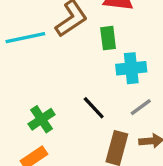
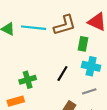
black line: (94, 108) -> (62, 73), moved, turned 56

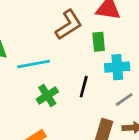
cyan line: (34, 28) -> (34, 64), moved
green cross: (28, 80) -> (47, 96), moved

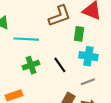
black line: (84, 87) -> (60, 65), turned -63

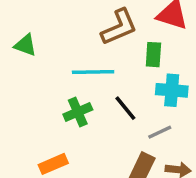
cyan line: (26, 39) -> (93, 72), moved
gray line: (88, 82) -> (160, 132), moved

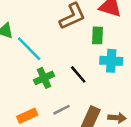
cyan line: (93, 72) -> (29, 49), moved, turned 48
gray line: (160, 132) -> (61, 110), moved

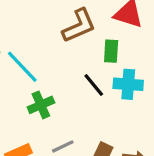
black line: (78, 74) -> (94, 85), moved

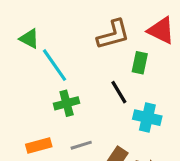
cyan cross: (128, 84) -> (147, 118), moved

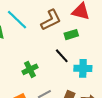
green rectangle: (140, 63) -> (71, 35), turned 72
cyan line: (54, 65) -> (17, 20), moved

